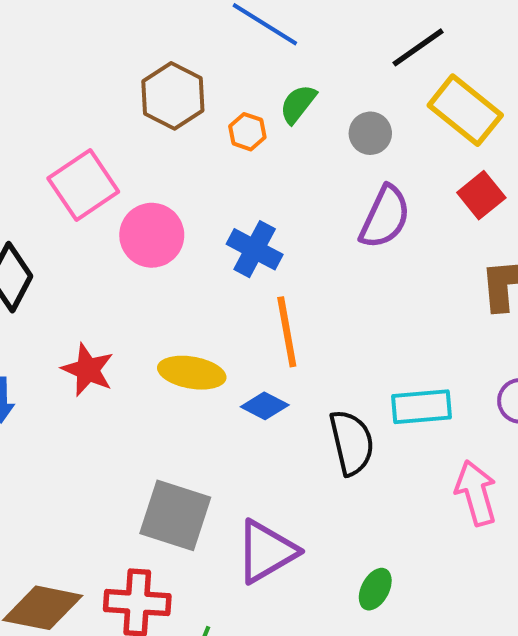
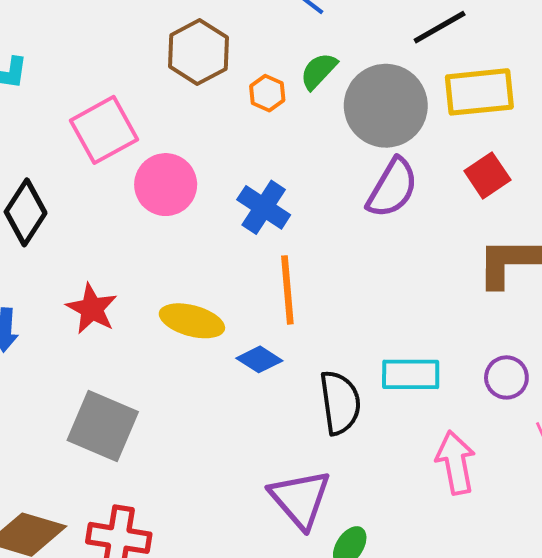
yellow rectangle: (465, 110) -> (479, 92), turned -50
gray circle: (370, 133) -> (386, 106), size x2.0
gray square: (175, 515) -> (103, 426), moved
purple triangle: (266, 551) -> (300, 499), moved, turned -46

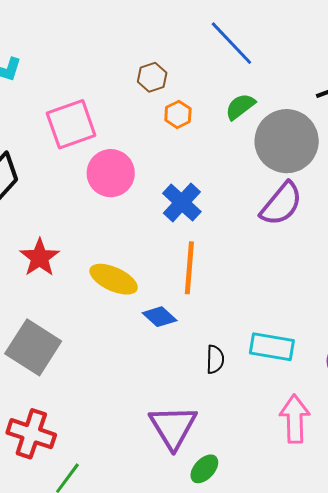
brown hexagon: (198, 52) -> (152, 77), size x0.6
orange hexagon: (267, 93) -> (178, 114), moved
black semicircle: (340, 403) -> (215, 359), size x0.6

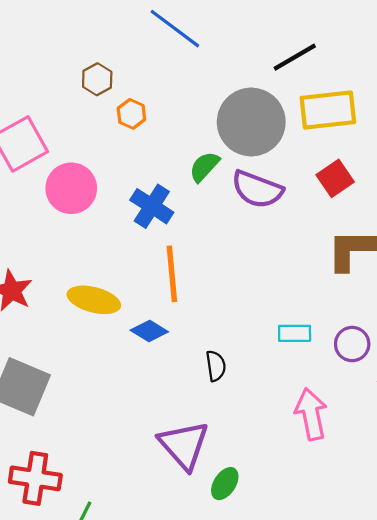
green semicircle: (240, 107) -> (204, 167), moved
purple semicircle: (281, 204) -> (257, 189), turned 81
cyan rectangle: (272, 347) -> (295, 333), moved, size x0.7

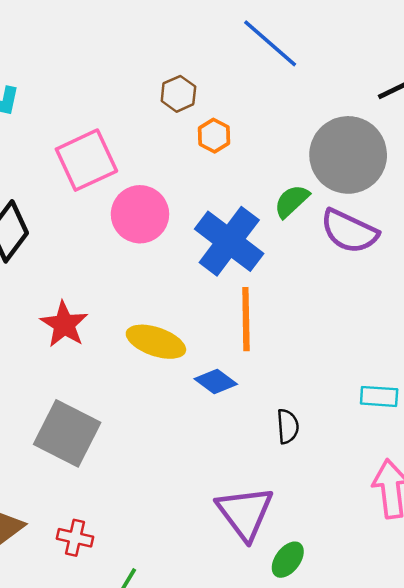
blue cross: (152, 206) -> (229, 241), size x1.4
red cross: (35, 478) -> (75, 538), size x0.6

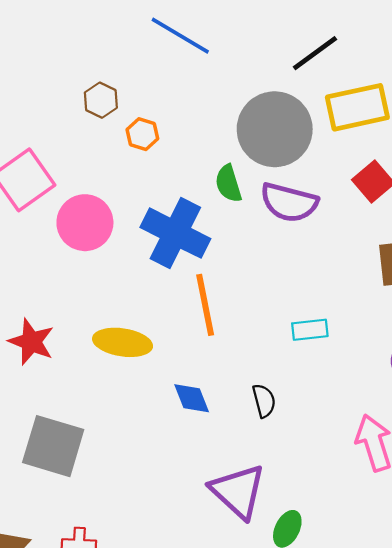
green semicircle: (292, 201) -> (228, 184), turned -54
blue diamond: (216, 382) -> (192, 398), moved, turned 42
cyan rectangle: (379, 396) -> (310, 330), moved

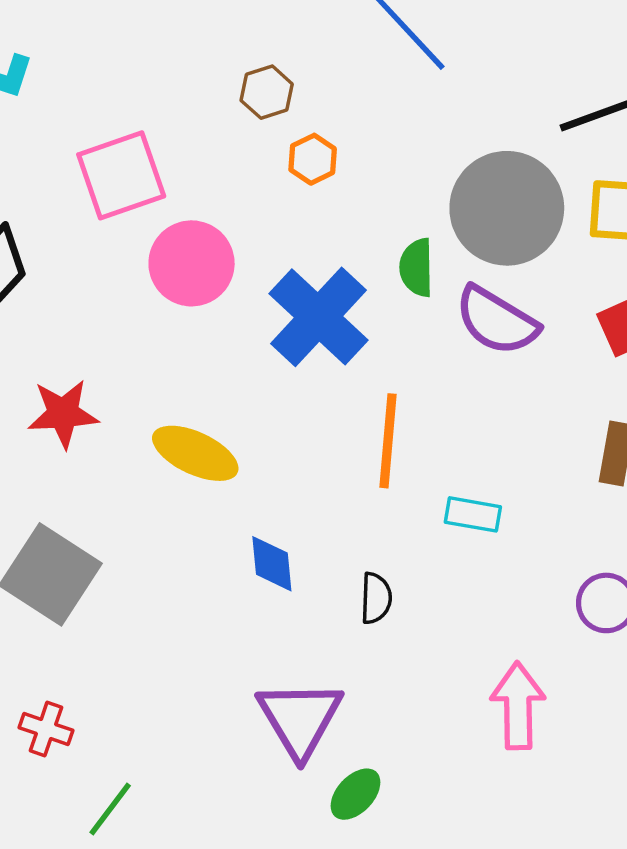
orange line: (205, 305) -> (388, 441), moved
red star: (31, 342) -> (63, 414), turned 30

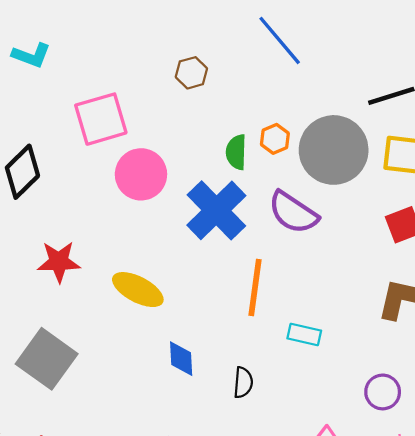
orange hexagon: (313, 159) -> (275, 139), moved
green semicircle: (417, 268) -> (236, 152), moved
purple semicircle: (497, 321) -> (293, 212), moved

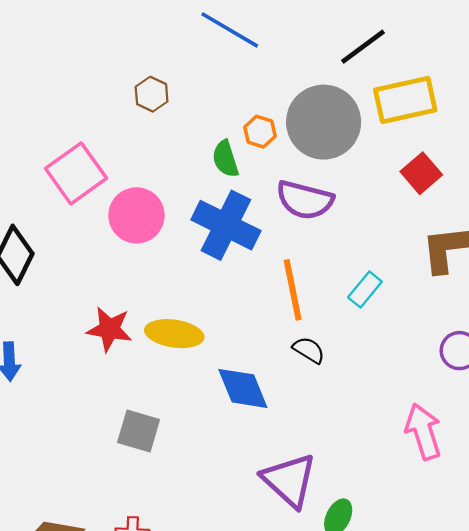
red star: (59, 262) -> (109, 329), moved, turned 30
cyan rectangle: (304, 335) -> (365, 289), moved, turned -44
gray square: (47, 359) -> (139, 431), moved, size x0.7
blue diamond: (181, 359) -> (243, 388), size x1.4
black semicircle: (243, 382) -> (309, 350), moved, turned -44

